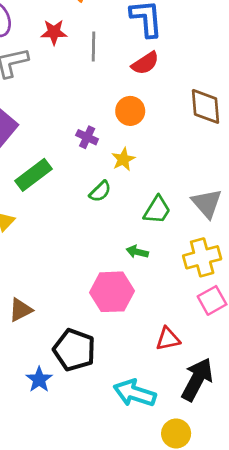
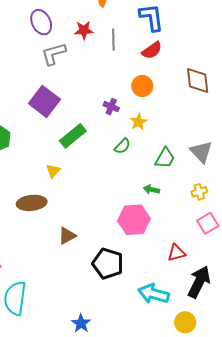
yellow cross: (202, 257) -> (199, 192), size x0.6
blue star: (39, 380) -> (81, 323), moved

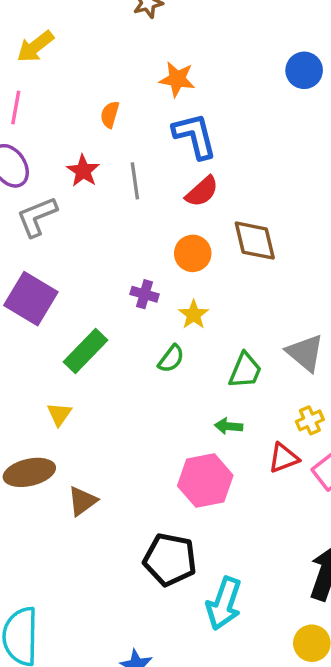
red star: (84, 30) -> (83, 171), turned -30
brown diamond: (198, 81) -> (255, 241), moved
brown triangle: (67, 236) -> (82, 501), moved
red triangle: (176, 253) -> (284, 458), moved
cyan arrow: (153, 294) -> (224, 603), moved, turned -80

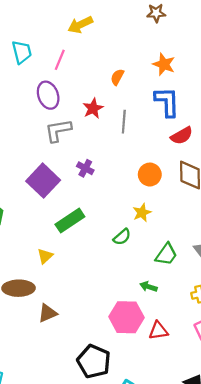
red semicircle: (202, 191) -> (182, 136), moved
purple cross: (145, 294) -> (85, 168), moved
red triangle: (284, 458) -> (158, 331), moved

